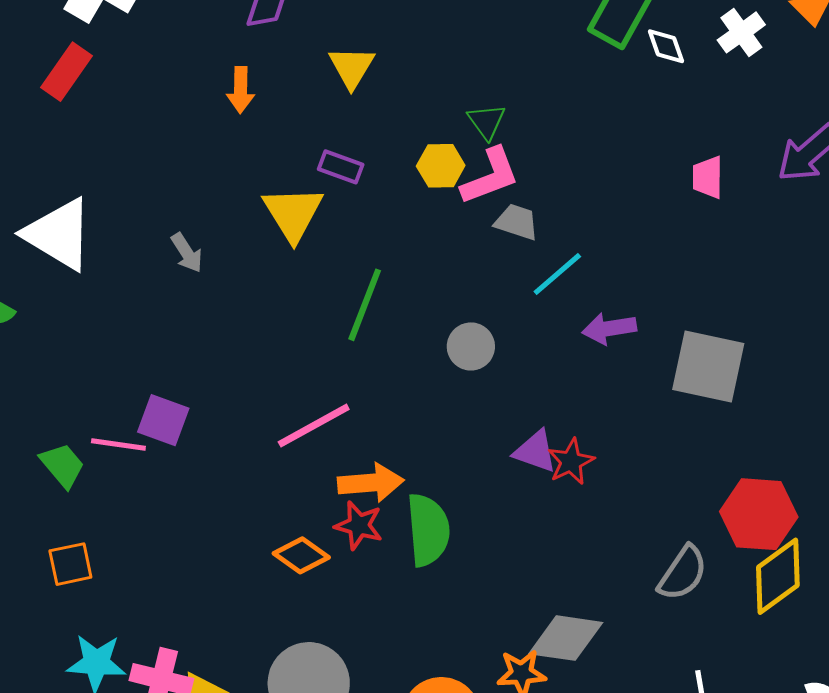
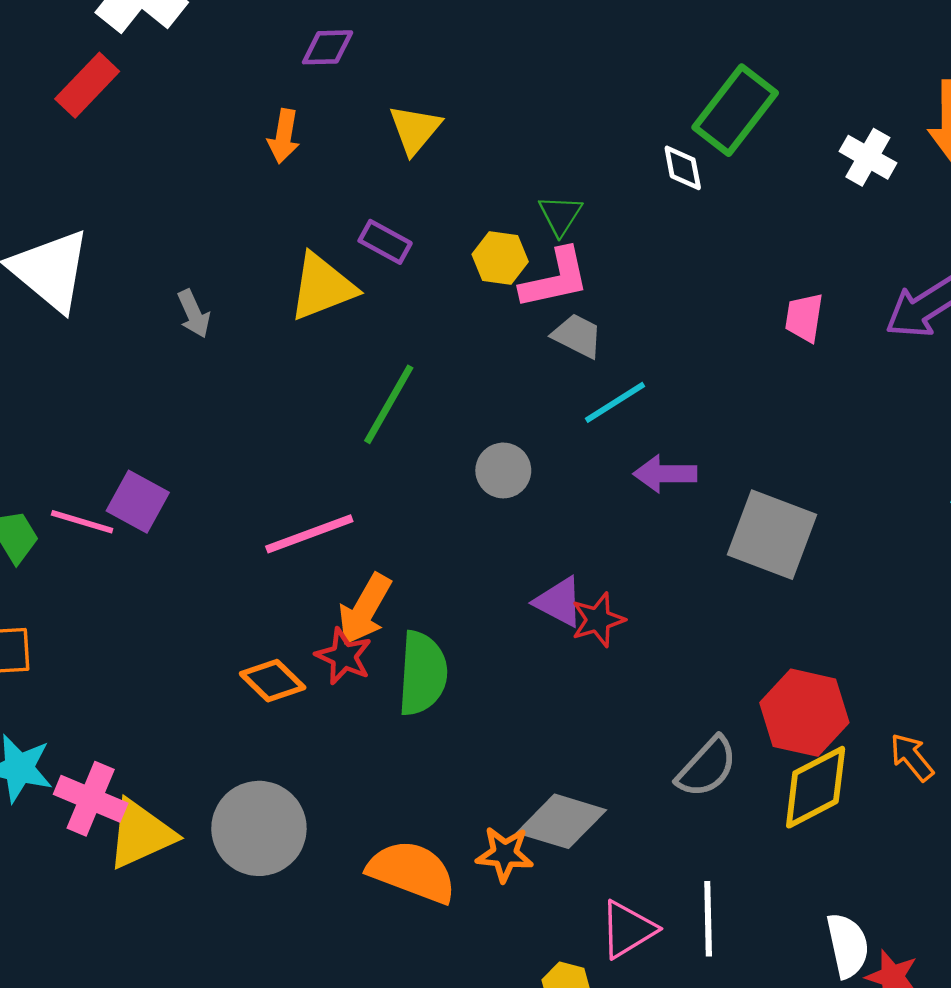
white cross: (741, 32) -> (868, 157), turned -33
white diamond: (666, 46) -> (683, 168), moved
yellow triangle: (293, 213) -> (322, 287), turned 32
orange arrow: (371, 483) -> (365, 609), turned 116

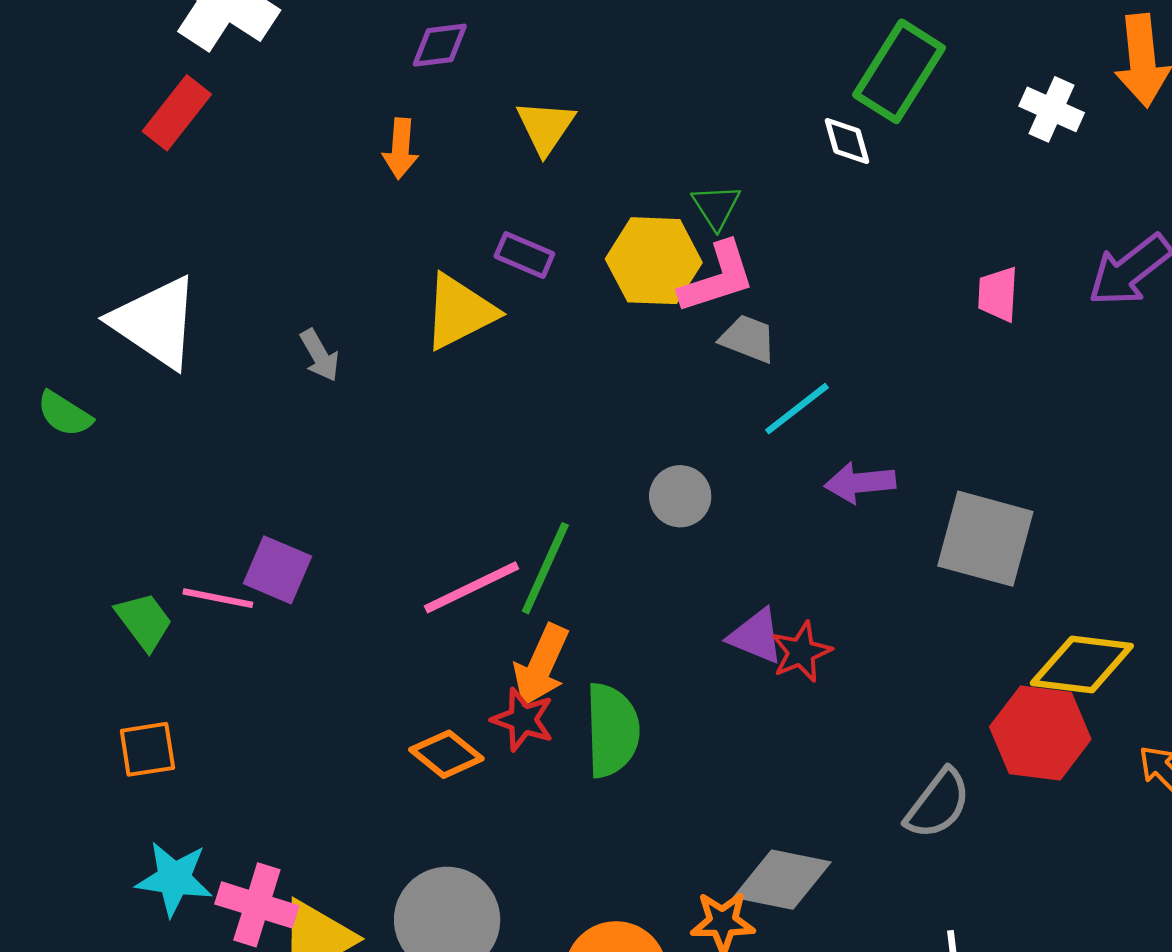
yellow hexagon: (500, 258) -> (654, 261), size x1.5
green line: (389, 404) -> (545, 568), moved
yellow diamond: (816, 787) -> (1082, 665), moved, turned 40

